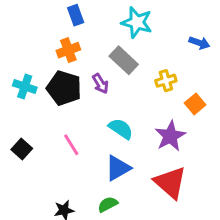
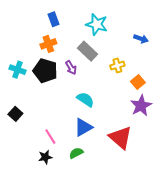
purple star: (170, 136) -> (141, 106), moved
pink line: (71, 145) -> (50, 137), moved

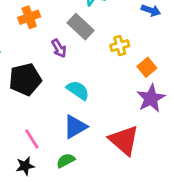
black pentagon: (45, 71) -> (25, 79), moved, turned -30

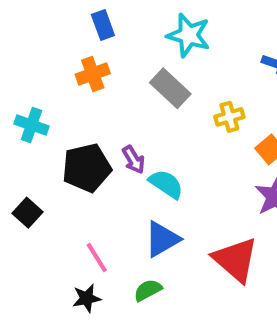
purple arrow: (59, 48) -> (134, 160), moved

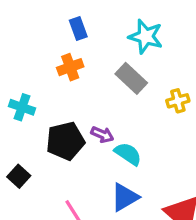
purple arrow: (134, 160) -> (102, 135), turned -35

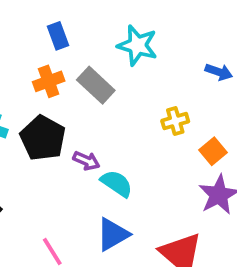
gray rectangle: (131, 78) -> (96, 85), moved
black pentagon: (65, 141) -> (43, 138), moved, turned -30

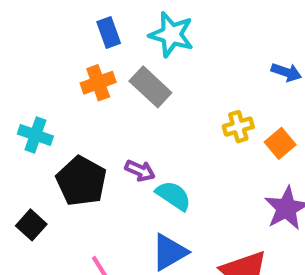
cyan star: (137, 45) -> (171, 35), moved
black pentagon: (43, 138) -> (81, 181), moved
orange square: (213, 151) -> (280, 143), moved

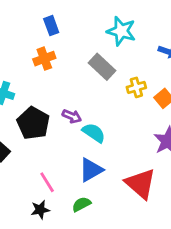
cyan star: (171, 35) -> (121, 31), moved
gray rectangle: (150, 87) -> (102, 67), moved

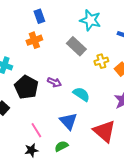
cyan semicircle: (94, 133) -> (81, 94), moved
blue triangle: (91, 170) -> (68, 121), turned -42

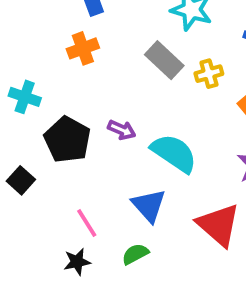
yellow cross: (101, 61) -> (209, 74), moved
cyan semicircle: (81, 94) -> (174, 153), size x1.4

